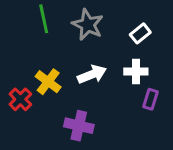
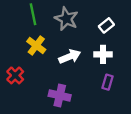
yellow cross: (48, 82) -> (36, 45), moved
purple rectangle: (151, 99) -> (107, 82), moved

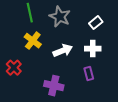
purple rectangle: (107, 82) -> (89, 74), moved, turned -32

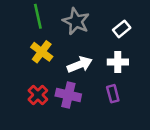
red cross: (14, 68) -> (38, 95), moved
purple cross: (54, 86) -> (68, 95), moved

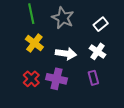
white cross: (118, 62) -> (98, 51), turned 35
white arrow: (80, 64) -> (66, 54), turned 30

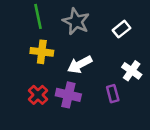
yellow cross: (34, 43) -> (42, 52), turned -30
white cross: (98, 51) -> (132, 71), moved
white arrow: (66, 54) -> (80, 64), turned 144

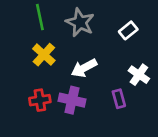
yellow cross: (42, 52) -> (44, 55), turned 35
red cross: (38, 95) -> (40, 100), turned 36

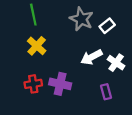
gray star: (80, 22) -> (81, 19), moved
white arrow: (84, 68) -> (91, 57), moved
purple rectangle: (119, 99) -> (106, 92), moved

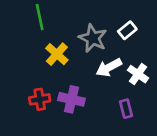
gray star: (81, 19) -> (93, 38), moved
yellow cross: (37, 46) -> (57, 54), moved

